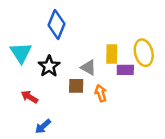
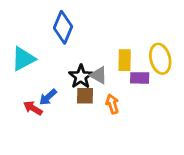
cyan triangle: (21, 53) -> (23, 59), turned 35
black star: (49, 66) -> (81, 77), moved
blue arrow: (43, 126) -> (48, 97), moved

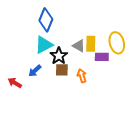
cyan triangle: (23, 59) -> (44, 45), moved
gray triangle: (99, 75) -> (79, 46), moved
red arrow: (33, 108) -> (15, 83), moved

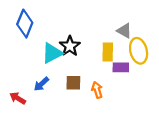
blue diamond: (46, 20) -> (25, 24), moved
gray triangle: (79, 46) -> (124, 31), moved
black star: (59, 56) -> (70, 46), moved

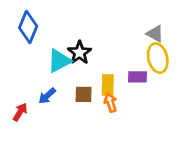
gray triangle: (124, 31) -> (155, 34), moved
yellow rectangle: (108, 52) -> (108, 85), moved
red arrow: (18, 98) -> (20, 112), turned 91

